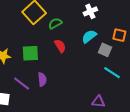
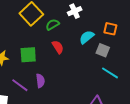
white cross: (90, 11) -> (75, 11), moved
orange square: (119, 35) -> (110, 29), moved

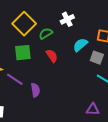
green square: (28, 55) -> (23, 53), moved
purple line: (20, 85) -> (15, 79), moved

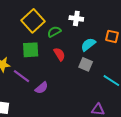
white cross: (67, 19) -> (76, 18), turned 32
gray square: (97, 58) -> (86, 64), moved
purple semicircle: (35, 90) -> (42, 88), turned 56

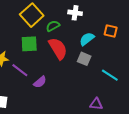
red semicircle: (59, 54) -> (58, 48), size x1.6

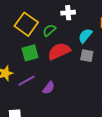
red semicircle: (58, 48) -> (59, 51), turned -70
purple line: (20, 70) -> (27, 81), turned -54

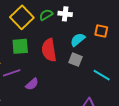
green semicircle: (49, 30) -> (46, 15), moved
red semicircle: (59, 51) -> (49, 50), turned -85

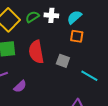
orange square: (101, 31) -> (77, 36), moved
cyan semicircle: (78, 40) -> (74, 17), moved

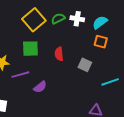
red semicircle: (36, 52) -> (59, 54), size x0.6
cyan line: (89, 76) -> (110, 82), turned -54

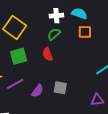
green semicircle: (58, 19) -> (54, 34), moved
cyan semicircle: (100, 22) -> (79, 14), turned 70
gray square: (85, 65) -> (60, 88), moved

